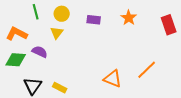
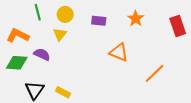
orange triangle: (113, 79) -> (119, 52), moved

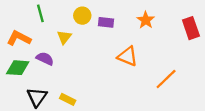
yellow circle: (65, 14) -> (82, 16), moved

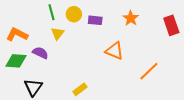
green line: (40, 13) -> (52, 12), moved
yellow rectangle: (68, 99) -> (80, 89), moved, turned -64

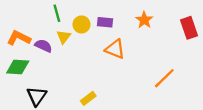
yellow circle: (74, 14) -> (81, 24), moved
orange triangle: (114, 51) -> (115, 49), moved
purple semicircle: (40, 53) -> (43, 46), moved

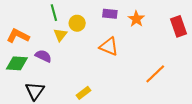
purple rectangle: (105, 22) -> (110, 14), moved
purple semicircle: (43, 46) -> (43, 56), moved

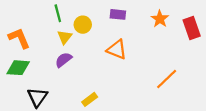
orange star: (136, 19) -> (160, 19), moved
orange L-shape: (18, 36) -> (19, 38), turned 40
purple semicircle: (43, 56) -> (63, 60), moved, turned -63

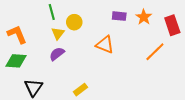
purple rectangle: (118, 14) -> (119, 16), moved
orange line: (167, 79) -> (155, 52), moved

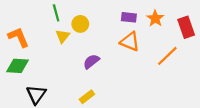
orange triangle: (105, 45) -> (130, 42), moved
purple semicircle: (57, 54) -> (91, 61), moved

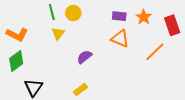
yellow circle: (80, 24) -> (73, 13), moved
orange L-shape: (19, 37) -> (17, 34), turned 140
green diamond: (17, 66) -> (16, 61), turned -40

